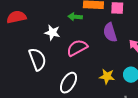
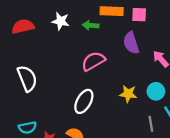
white star: (52, 33) -> (61, 21), moved
white semicircle: (37, 59) -> (27, 78), moved

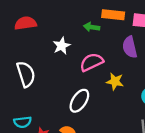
white star: (61, 21) -> (62, 46), moved, turned 30
yellow star: (128, 94) -> (115, 81), moved

